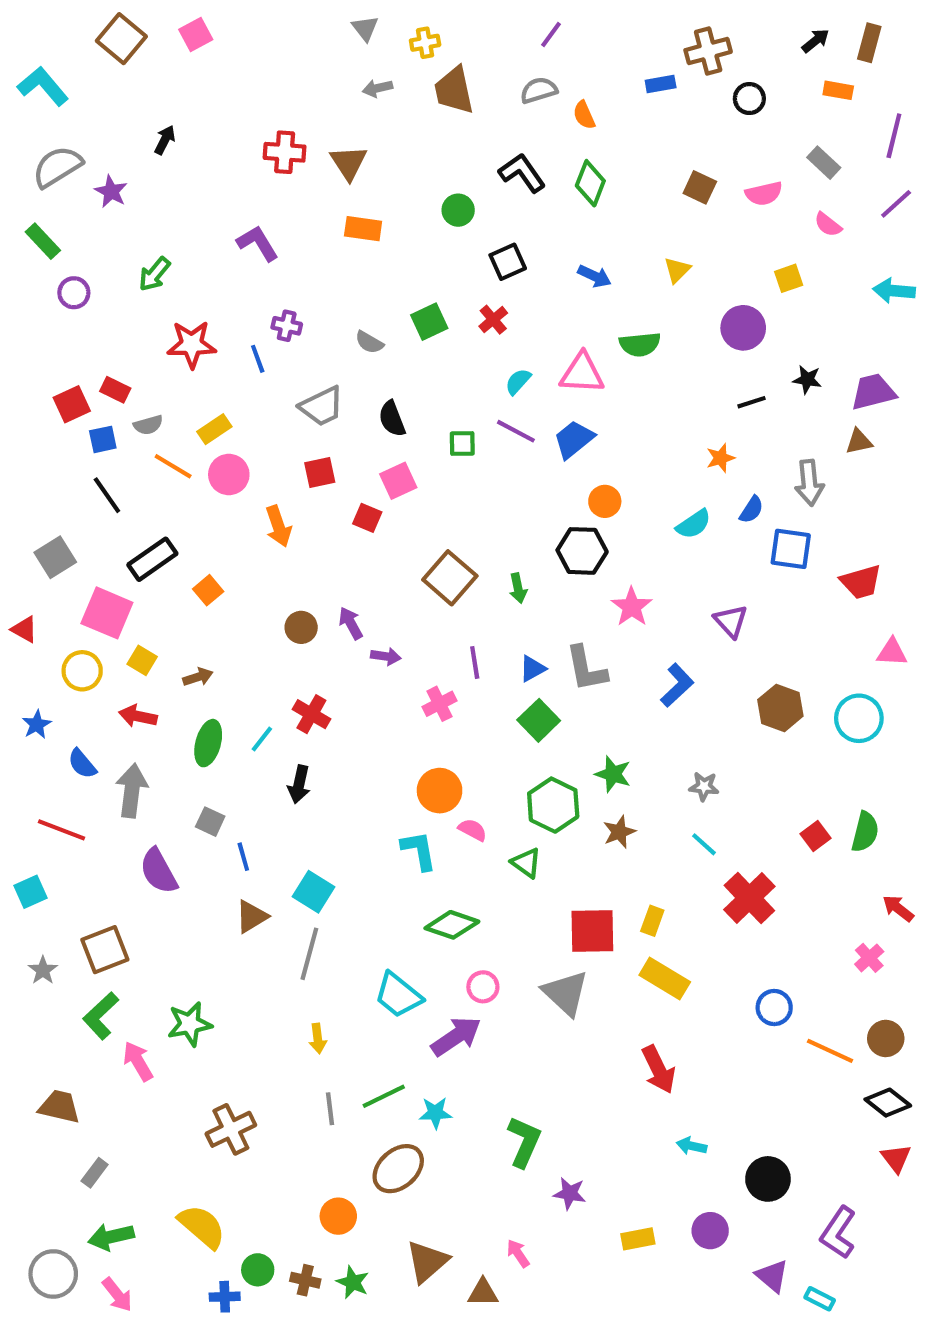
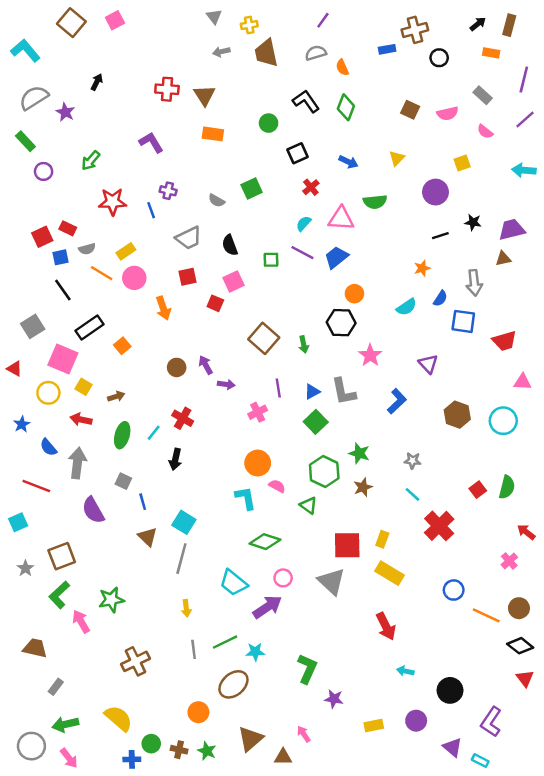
red cross: (493, 320) -> (311, 187), moved
brown triangle: (252, 917) -> (148, 537), turned -45

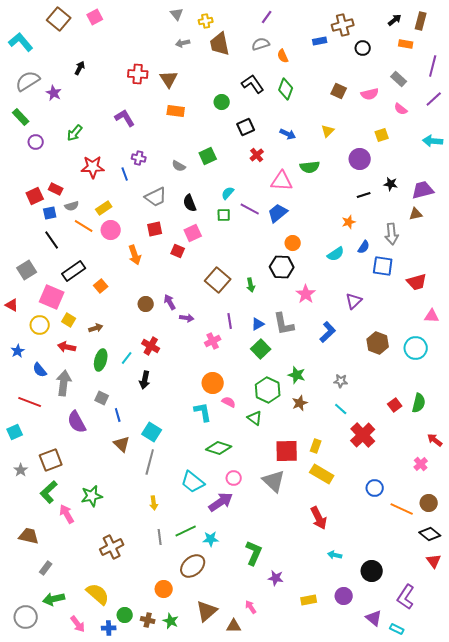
cyan semicircle: (304, 223) -> (228, 193), moved
purple triangle: (428, 364) -> (354, 301), turned 30
pink arrow: (69, 758) -> (78, 624), moved

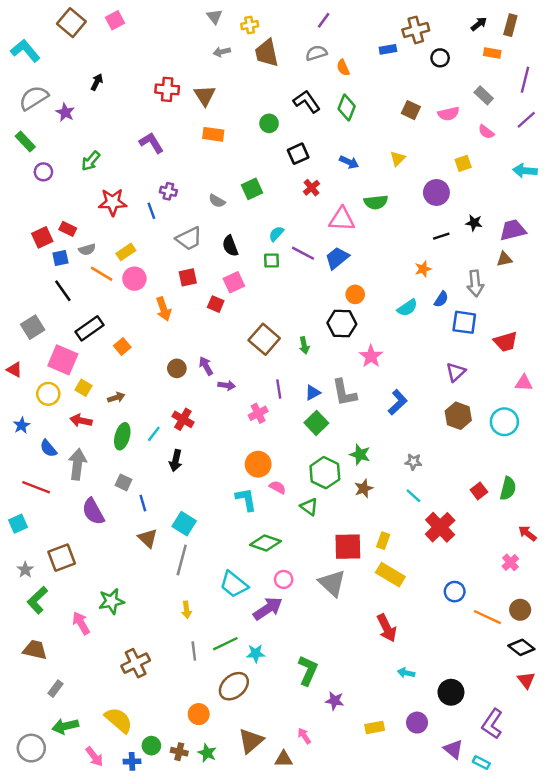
purple triangle: (354, 301) -> (456, 372), moved
green L-shape: (49, 492) -> (37, 600), moved

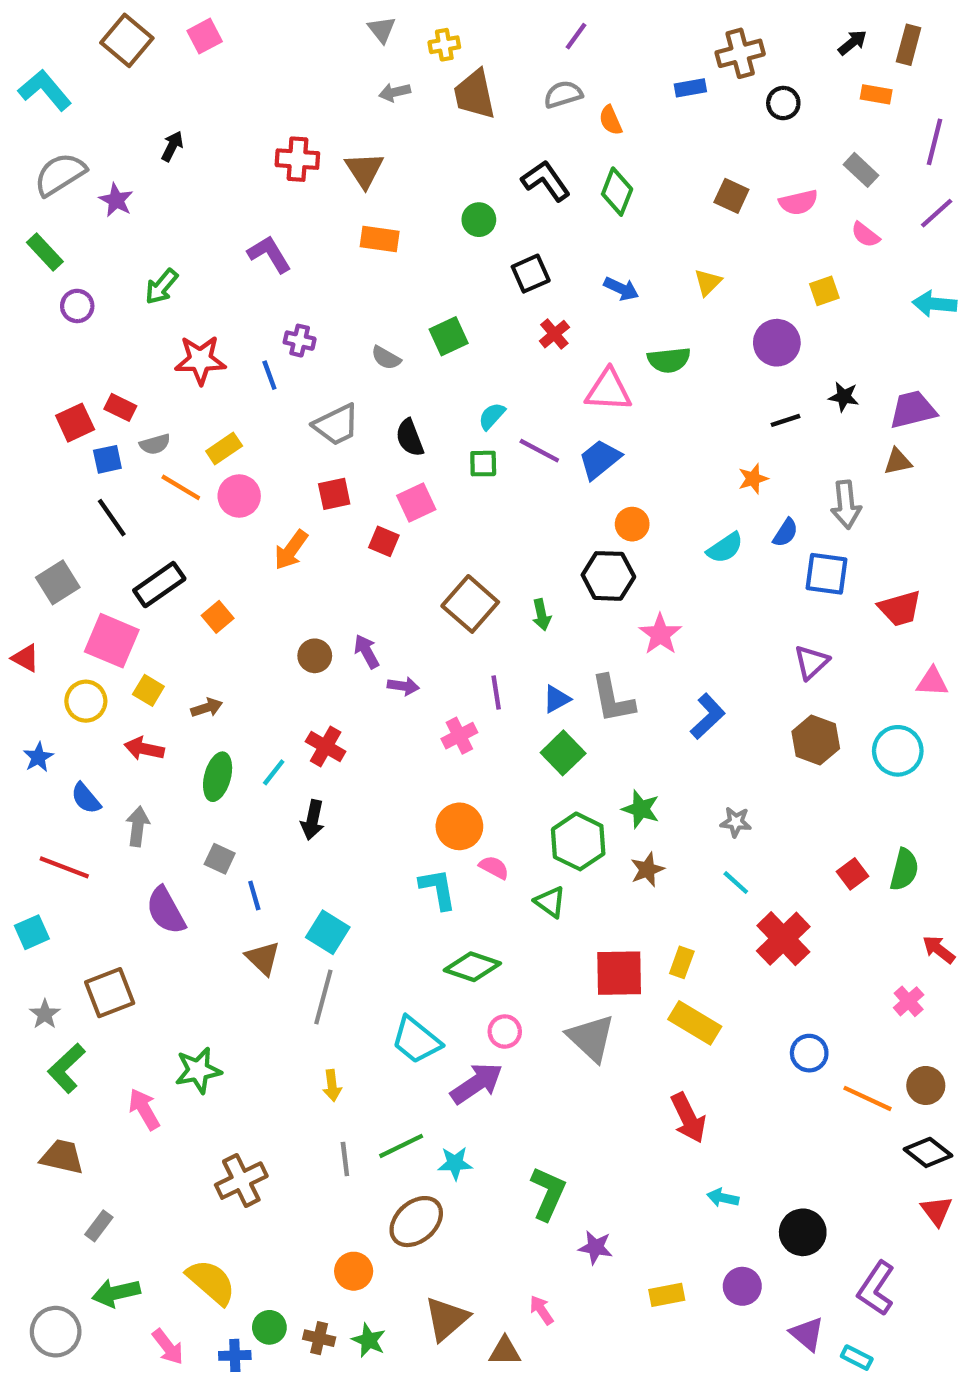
orange arrow: (164, 309) -> (291, 550), turned 55
gray arrow: (77, 464) -> (138, 826), size x0.7

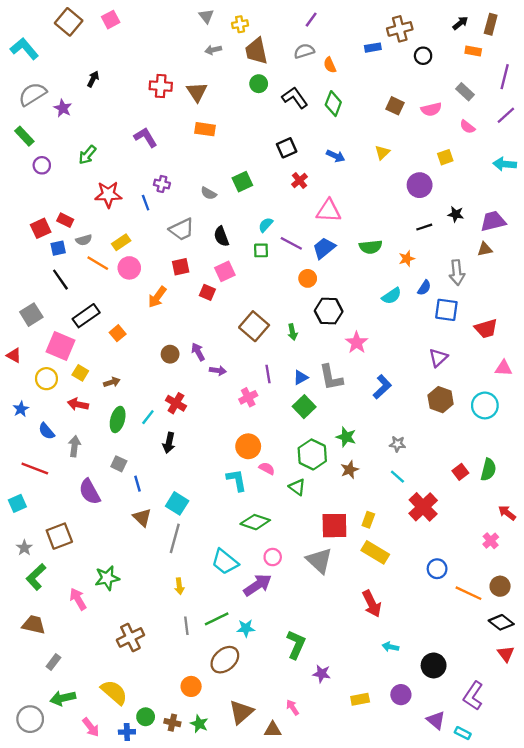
green circle: (479, 220) -> (259, 84), moved
green semicircle: (669, 360) -> (371, 247), moved
orange circle: (632, 524) -> (308, 278), moved

